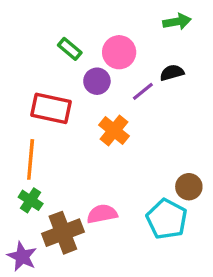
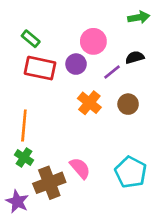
green rectangle: (70, 49) -> (31, 39), moved
red rectangle: (51, 108) -> (40, 68), moved
brown circle: (189, 187) -> (128, 104), moved
pink semicircle: (102, 214) -> (80, 168), turned 60

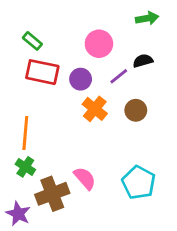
purple circle: (76, 64) -> (81, 79), moved

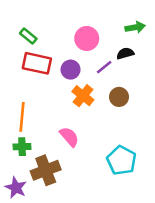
green arrow: (147, 18) -> (135, 27), moved
green cross: (25, 167) -> (22, 147), turned -35
pink semicircle: (85, 178) -> (69, 137), moved

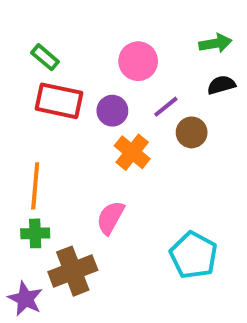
black semicircle: (125, 53) -> (221, 85), moved
brown circle: (119, 97) -> (192, 132), moved
pink semicircle: (69, 137) -> (110, 218), turned -110

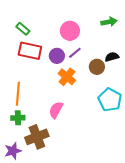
black semicircle: (221, 85) -> (112, 57), moved
purple line: (166, 107) -> (75, 53), moved
cyan pentagon: (194, 255) -> (110, 100), moved
purple star: (25, 299) -> (13, 151), turned 30

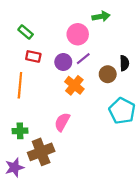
green arrow: (109, 22) -> (101, 16), moved
red rectangle: (30, 51) -> (33, 56), size x0.6
black semicircle: (112, 57) -> (124, 63), turned 104
orange line: (18, 94) -> (20, 85), moved

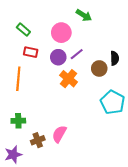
green arrow: (101, 16) -> (84, 15), moved, turned 42
pink circle: (78, 34) -> (61, 33), moved
pink semicircle: (62, 122) -> (59, 134), moved
brown cross: (41, 152) -> (38, 140), size x0.6

